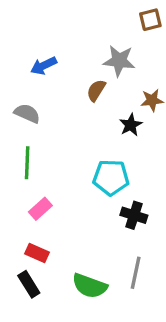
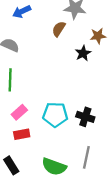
cyan pentagon: (111, 177) -> (55, 115), moved
red rectangle: (37, 253) -> (22, 134), moved, turned -35

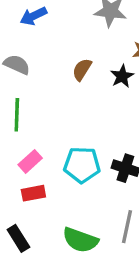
brown semicircle: (59, 29) -> (82, 70), moved

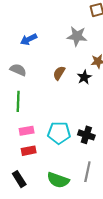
pink rectangle: (30, 161) -> (27, 131), turned 32

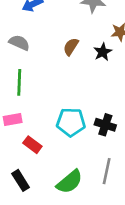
pink rectangle: (27, 131) -> (13, 120), moved
red rectangle: (29, 151) -> (32, 145), turned 48
green semicircle: (58, 180) -> (70, 182), turned -60

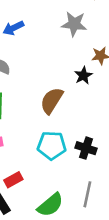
brown semicircle: (71, 47) -> (52, 101), moved, size x1.5
red rectangle: (32, 145) -> (13, 180), moved, turned -66

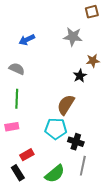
brown semicircle: (52, 101) -> (66, 105), moved
black cross: (86, 148) -> (76, 142), moved

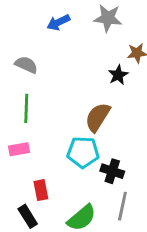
blue arrow: (27, 40) -> (58, 22), moved
red rectangle: (27, 155) -> (41, 190), turned -72

